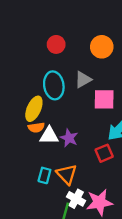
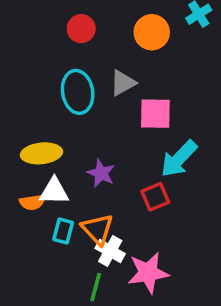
yellow ellipse: (34, 109) -> (41, 153), moved, turned 60
orange semicircle: (36, 127) -> (32, 202), moved
white triangle: (49, 136) -> (54, 191), moved
white cross: (76, 199) -> (110, 251), moved

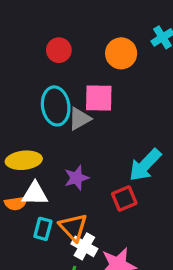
gray triangle: (123, 83) -> (80, 119), moved
pink square: (155, 114) -> (99, 98), moved
purple star: (101, 173) -> (76, 178), turned 30

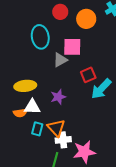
red circle: (59, 50) -> (60, 12), moved
cyan ellipse: (56, 106) -> (40, 37), moved
red square: (124, 199) -> (88, 75), moved
white cross: (84, 246) -> (63, 140), turned -35

